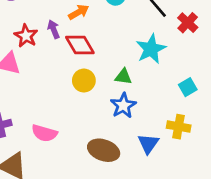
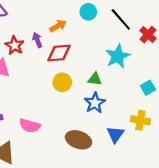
red diamond: (80, 45) -> (59, 53), turned -65

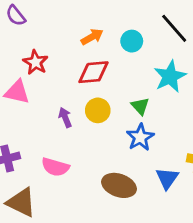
cyan circle: (88, 12) -> (132, 41), moved
purple arrow: (37, 40) -> (65, 117), moved
green triangle: (95, 79) -> (140, 106), turned 40

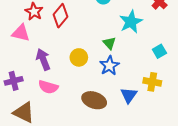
red diamond: (94, 72) -> (60, 16), moved, turned -45
yellow circle: (98, 110) -> (79, 57), moved
purple arrow: (65, 117) -> (43, 59), moved, size x1.5

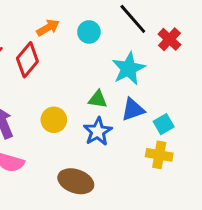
green triangle: (109, 43) -> (98, 99), turned -40
cyan square: (159, 51) -> (164, 124), moved
blue triangle: (129, 95) -> (133, 110), moved, turned 36

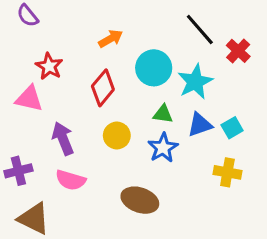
cyan circle: (89, 32) -> (154, 68), moved, size x1.5
red diamond: (27, 60) -> (103, 88), moved
cyan square: (164, 124) -> (232, 128), moved

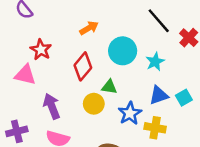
cyan star: (195, 82) -> (155, 62), size x0.7
green triangle: (163, 114) -> (109, 87), moved
yellow cross: (227, 172) -> (155, 128), moved

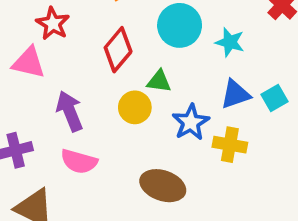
cyan star: (155, 62) -> (230, 42), turned -30

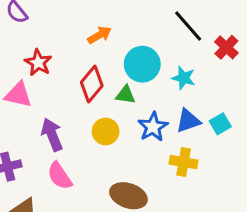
green triangle: (159, 81) -> (125, 95), moved
blue star: (191, 122) -> (153, 127), moved
pink semicircle: (79, 161) -> (60, 176), turned 40

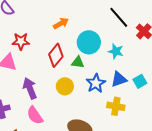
red star: (38, 63) -> (21, 41), turned -30

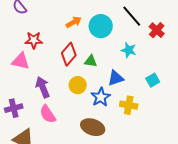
cyan circle: (89, 42) -> (101, 26), moved
blue triangle: (119, 79) -> (116, 78), moved
blue star: (96, 83) -> (101, 97), moved

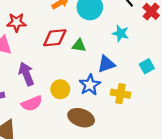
red diamond: (69, 54) -> (55, 38), turned 45
yellow circle: (78, 85) -> (60, 89), moved
pink semicircle: (48, 114) -> (32, 103), turned -78

